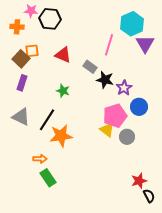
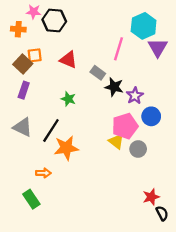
green rectangle: (48, 178) -> (31, 199), moved

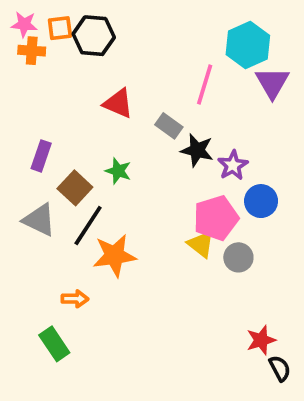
pink star: (34, 12) -> (24, 24), moved
orange square: (35, 55) -> (60, 28), moved
brown square: (23, 64) -> (75, 188), moved

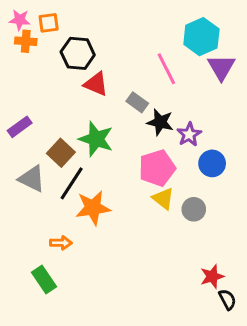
black hexagon: (94, 36) -> (78, 53), moved
pink line: (205, 85) -> (166, 69), turned -44
purple rectangle: (41, 156) -> (20, 127), moved, turned 35
green star: (118, 171) -> (96, 139), size x1.6
pink pentagon: (216, 218) -> (157, 168), moved

